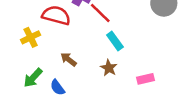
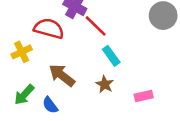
brown arrow: (68, 59) -> (62, 75), size x1.5

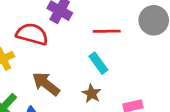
red line: (96, 26) -> (107, 31), moved, turned -45

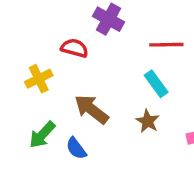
red semicircle: (32, 34) -> (74, 48), size x0.7

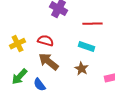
red semicircle: (74, 48) -> (46, 41), moved
cyan rectangle: (156, 84) -> (86, 47), turned -35

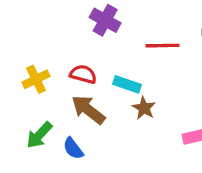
cyan rectangle: (86, 47) -> (127, 84), moved
brown star: (82, 69) -> (144, 108), moved

